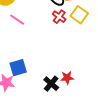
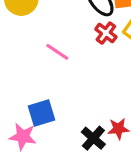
pink line: (17, 20) -> (57, 52), moved

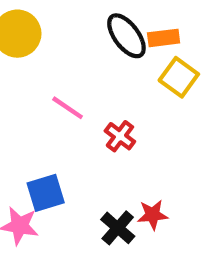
red cross: (106, 33) -> (120, 136), moved

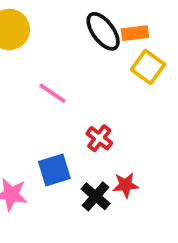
red cross: (120, 136) -> (99, 138), moved
blue square: (46, 193) -> (54, 170), moved

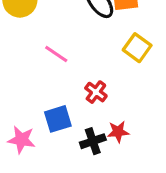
yellow square: (148, 67) -> (137, 48), moved
black cross: (96, 196) -> (93, 141), turned 30

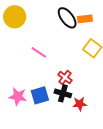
pink star: (21, 140) -> (18, 96), moved
black cross: (93, 141) -> (63, 93), moved, turned 35

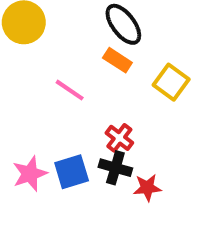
orange rectangle: (85, 19) -> (117, 60), moved, turned 40
pink star: (18, 96) -> (30, 174), turned -30

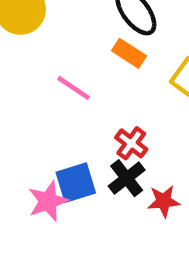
black cross: (115, 168) -> (127, 178), turned 36
pink star: (30, 174) -> (48, 201), moved

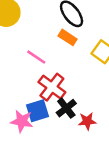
red cross: (131, 143) -> (52, 87), moved, size x1.5
pink star: (48, 201) -> (22, 121), turned 30

